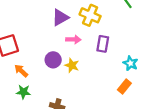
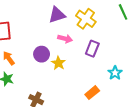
orange rectangle: (124, 86) -> (92, 93), moved

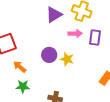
pink arrow: (65, 39) -> (75, 34), moved

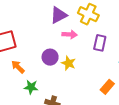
pink arrow: (75, 34) -> (70, 34), moved
green star: (23, 86) -> (31, 87), moved

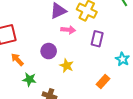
yellow star: (68, 63) -> (67, 66), moved

